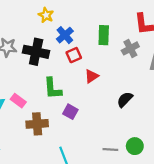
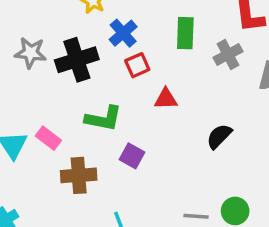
black cross: (36, 52) -> (77, 60), turned -30
red triangle: (92, 76) -> (166, 99), turned 32
green L-shape: (53, 88) -> (104, 118), turned -75

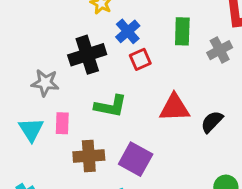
gray star: (31, 53) -> (45, 83), moved
red triangle: (166, 99) -> (174, 108), moved, size x1.5
pink rectangle: (48, 138) -> (62, 123), turned 55
purple square: (132, 156) -> (136, 159), moved, size x1.5

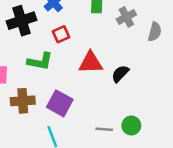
red square: (140, 59) -> (61, 34), moved

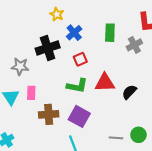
green L-shape: (40, 61) -> (77, 86), moved

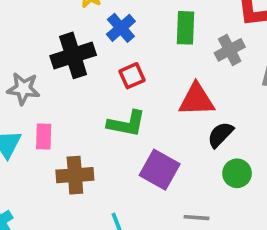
red triangle: (105, 83) -> (196, 100), moved
purple square: (79, 116) -> (160, 170), moved
green circle: (138, 135) -> (237, 173), moved

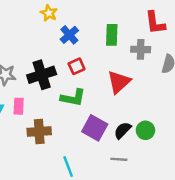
gray cross: (230, 50) -> (141, 49), turned 30
black cross: (73, 55) -> (42, 75), moved
red triangle: (196, 100) -> (119, 82), turned -40
black semicircle: (220, 135) -> (123, 130), moved

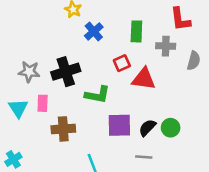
red square: (77, 66) -> (122, 63), moved
red triangle: (119, 82) -> (144, 79), turned 50
purple square: (95, 128) -> (119, 125), turned -30

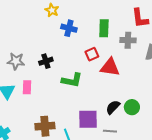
blue cross: (94, 31) -> (69, 28), turned -35
black cross: (66, 72) -> (46, 61), size x0.6
purple square: (119, 125) -> (88, 119), moved
brown cross: (63, 129) -> (45, 126), moved

